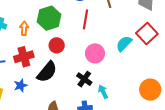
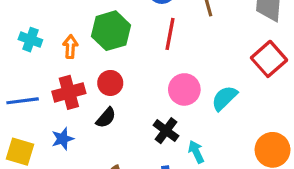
cyan semicircle: (124, 44) -> (224, 98), moved
red circle: (57, 45) -> (110, 83), moved
black semicircle: (47, 72) -> (106, 118), size x0.6

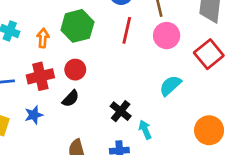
pink circle: (184, 89) -> (167, 36), moved

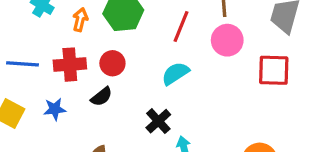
red square: (209, 54) -> (274, 70), turned 32
cyan semicircle: (170, 86) -> (175, 73), moved

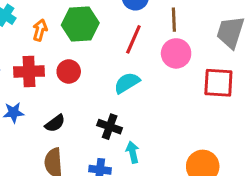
black semicircle: (101, 97) -> (55, 123), moved
black cross: (158, 121) -> (110, 127), turned -30

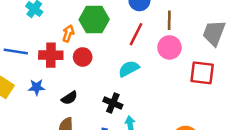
orange arrow: (40, 30) -> (68, 33), moved

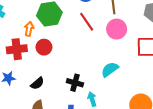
red line: (136, 34) -> (87, 22), turned -54
cyan semicircle: (129, 69) -> (110, 69), moved

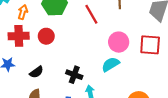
orange arrow: (29, 29) -> (23, 12), moved
pink circle: (117, 29) -> (119, 42), moved

